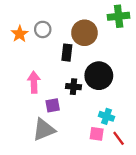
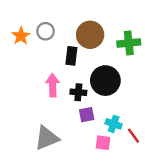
green cross: (119, 16) -> (129, 43), moved
pink arrow: (34, 82) -> (53, 85), moved
purple square: (53, 105) -> (87, 115), moved
red line: (119, 138) -> (134, 136), moved

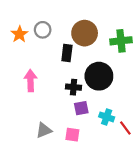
pink arrow: (53, 85) -> (30, 81), moved
gray triangle: (47, 138) -> (44, 130), size x0.7
pink square: (103, 143) -> (72, 135), moved

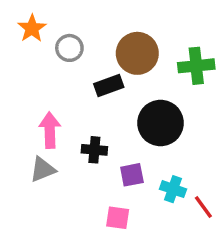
orange star: (19, 34) -> (32, 28), moved
black rectangle: (67, 53) -> (109, 85), turned 63
black cross: (74, 87) -> (94, 150), moved
gray triangle: (44, 130) -> (43, 169), moved

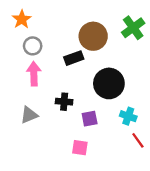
gray circle: (69, 48) -> (33, 46), moved
green cross: (196, 66) -> (133, 28), moved, turned -30
pink arrow: (50, 130) -> (34, 74), moved
cyan cross: (173, 189) -> (128, 116), moved

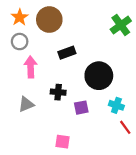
brown circle: (93, 36) -> (49, 20), moved
gray circle: (33, 46) -> (20, 42), moved
pink square: (80, 148) -> (62, 142), moved

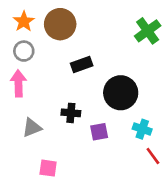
pink arrow: (31, 67) -> (18, 83), moved
pink square: (62, 142) -> (48, 168), moved

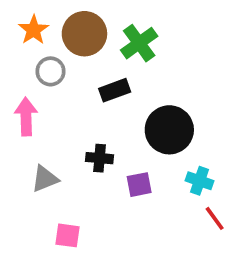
green cross: (148, 31) -> (139, 43), moved
gray circle: (24, 51) -> (51, 71), moved

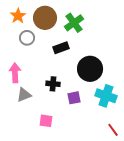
pink arrow: (26, 117) -> (15, 73), moved
cyan cross: (199, 181) -> (106, 96), size x1.5
red line: (215, 218) -> (113, 130), moved
pink square: (67, 235) -> (46, 121), moved

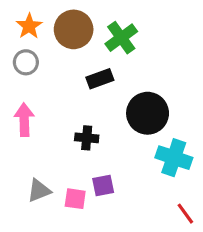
gray circle: (27, 38) -> (26, 62), moved
gray triangle: (24, 95) -> (39, 191), moved
purple square: (74, 98) -> (103, 186), moved

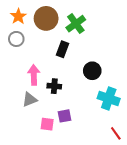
black rectangle: (100, 79) -> (62, 49), turned -49
black circle: (148, 113) -> (92, 71), size x0.7
pink arrow: (24, 120) -> (34, 75), moved
gray triangle: (39, 191) -> (30, 100), moved

